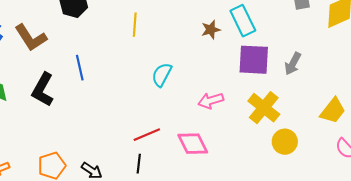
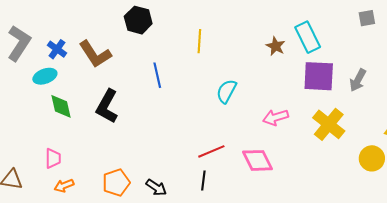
brown star: (211, 30) -> (276, 46), turned -30
blue line: (80, 68) -> (157, 75), moved
yellow circle: (285, 142) -> (372, 158), moved

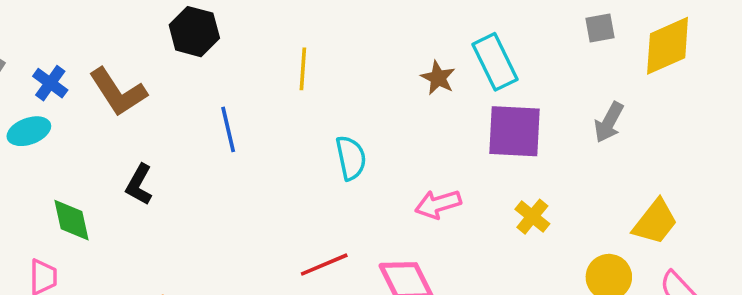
gray arrow: (358, 80) -> (609, 122), moved
cyan semicircle: (226, 91) -> (351, 158), turned 140
green diamond: (61, 106) -> (72, 220), moved
black L-shape: (107, 106) -> (139, 185), size x0.7
yellow cross: (329, 124) -> (532, 217), size x0.6

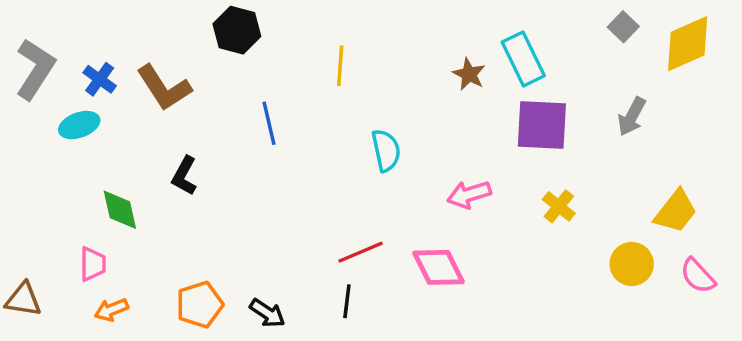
gray square: (600, 28) -> (623, 27), turned -36

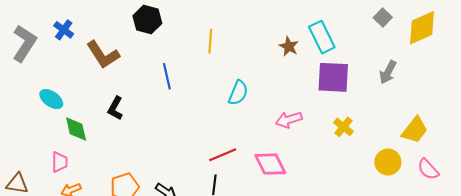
blue cross: (100, 79) -> (64, 30), moved
cyan ellipse: (79, 125) -> (51, 99), moved, turned 55
cyan semicircle: (386, 150) -> (238, 93), turned 35

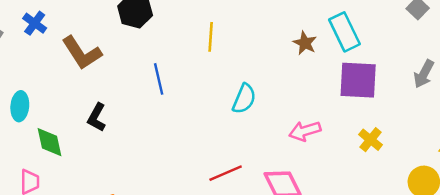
cyan ellipse: (51, 99) -> (20, 106), turned 60

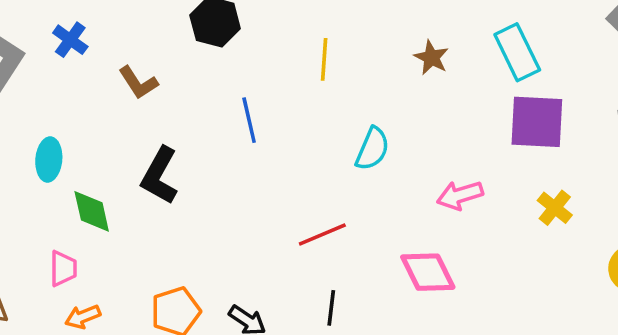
brown star: (305, 43) -> (431, 58), moved
brown L-shape: (82, 53) -> (138, 83), size x0.7
black L-shape: (97, 117) -> (160, 176), size x1.4
red line: (226, 173) -> (322, 235), moved

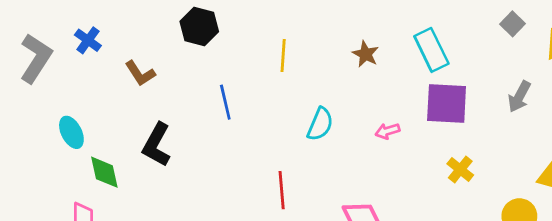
cyan ellipse: (49, 159) -> (71, 132), turned -32
pink arrow: (460, 195) -> (387, 131), moved, size x0.7
red line: (322, 235) -> (282, 190), turned -72

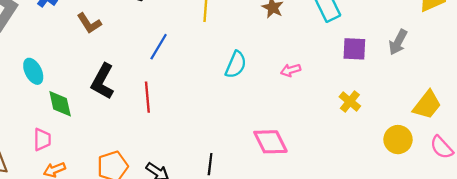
blue line: (225, 102) -> (159, 47), turned 44
purple square: (447, 104) -> (354, 49), moved, size x0.7
red line: (282, 190) -> (147, 97), moved

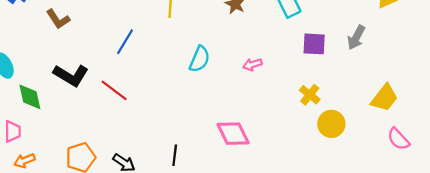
black L-shape: (103, 81) -> (71, 75), turned -88
red line: (147, 97) -> (114, 90), turned -48
yellow circle: (398, 140) -> (331, 124), moved

